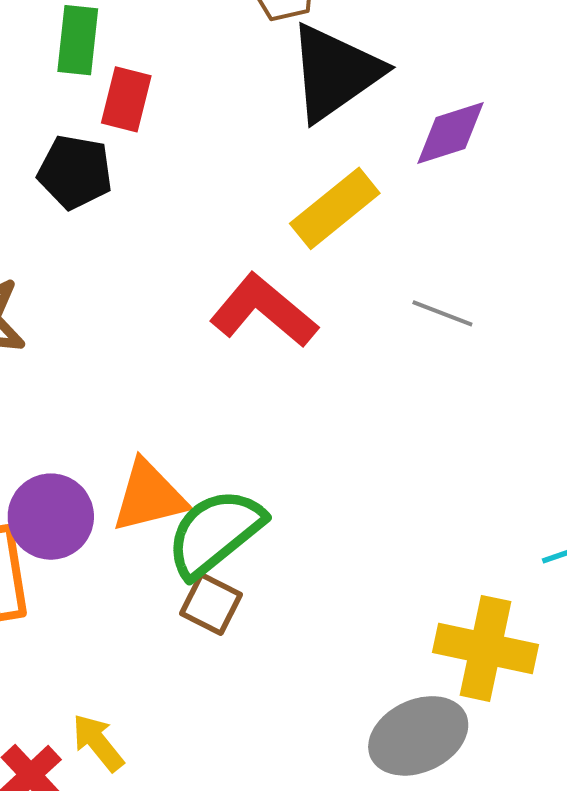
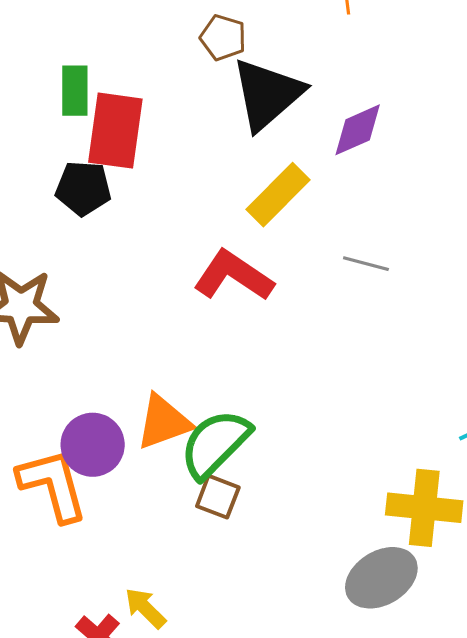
red rectangle: (126, 99) -> (115, 131), size x1.6

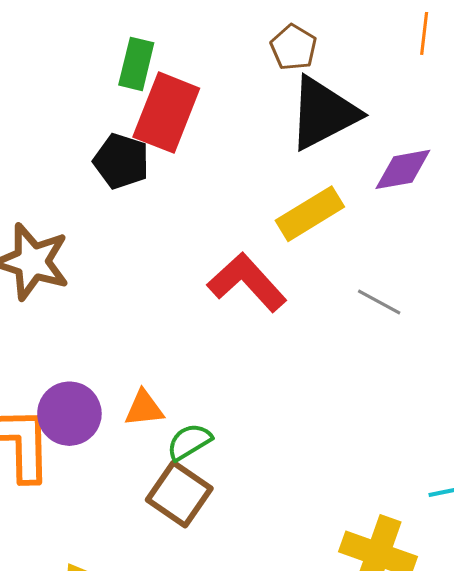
orange triangle: (164, 422) -> (144, 408), size x0.7
green semicircle: (215, 444) -> (189, 442), size x0.6
brown square: (218, 497) -> (179, 494), size x1.4

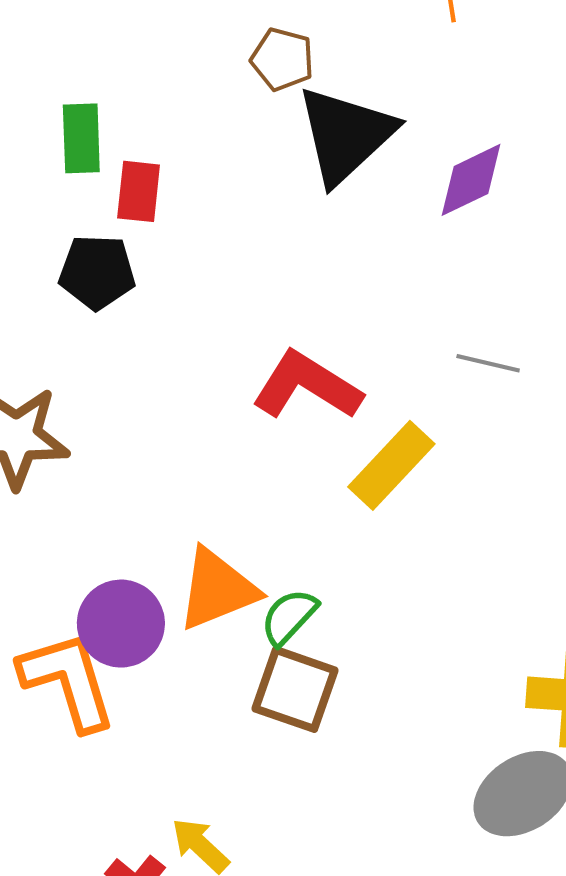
red rectangle: (166, 113) -> (139, 191), size x0.6
yellow rectangle: (310, 214) -> (391, 465), moved
orange triangle: (144, 408) -> (217, 589), size x1.6

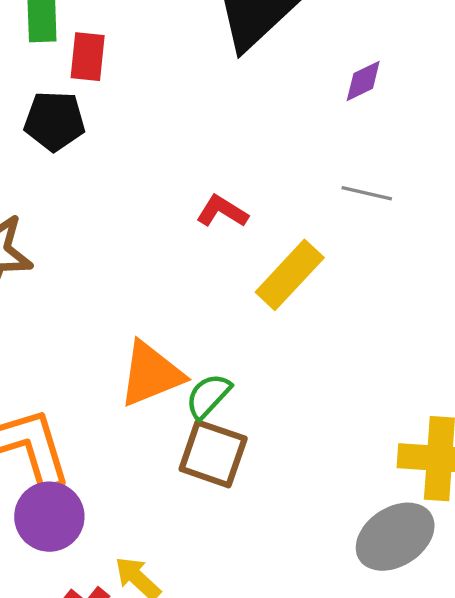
purple diamond: (471, 180) -> (363, 81), moved, size x0.7
red L-shape: (307, 386) -> (222, 211), size x0.6
purple circle: (121, 624) -> (49, 517), moved

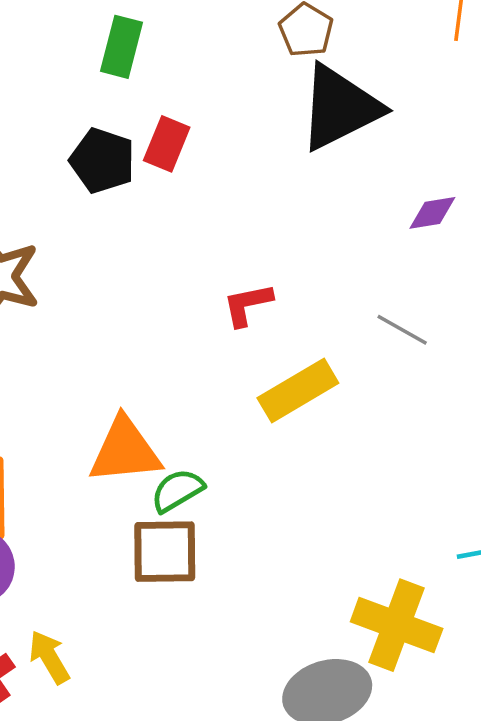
red rectangle: (88, 57) -> (167, 144), moved
red L-shape: (222, 211) -> (248, 305), turned -60
brown square: (213, 454) -> (165, 552), turned -36

